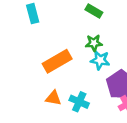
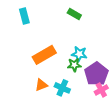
green star: (94, 43) -> (74, 65), moved
orange triangle: (53, 98) -> (41, 85), turned -32

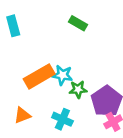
cyan star: (79, 54) -> (62, 75), moved
orange triangle: (41, 85) -> (22, 115), moved

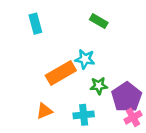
cyan star: (62, 75) -> (85, 59), moved
cyan cross: (62, 119) -> (84, 115), turned -30

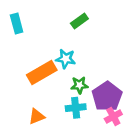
green rectangle: (99, 21) -> (79, 21), turned -66
orange triangle: (44, 111) -> (37, 117), moved
cyan cross: (84, 115) -> (76, 108), moved

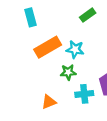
orange rectangle: (42, 73) -> (48, 47), moved
green star: (79, 85) -> (68, 72), moved

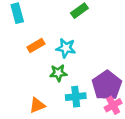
orange rectangle: (48, 47) -> (36, 46), size x0.6

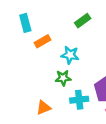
orange rectangle: (36, 46) -> (42, 41), moved

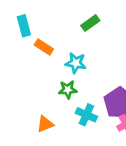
orange rectangle: (42, 41) -> (44, 47), turned 63
cyan cross: (79, 100) -> (86, 115), turned 30

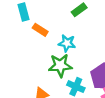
green star: (68, 90) -> (60, 65), size x1.5

